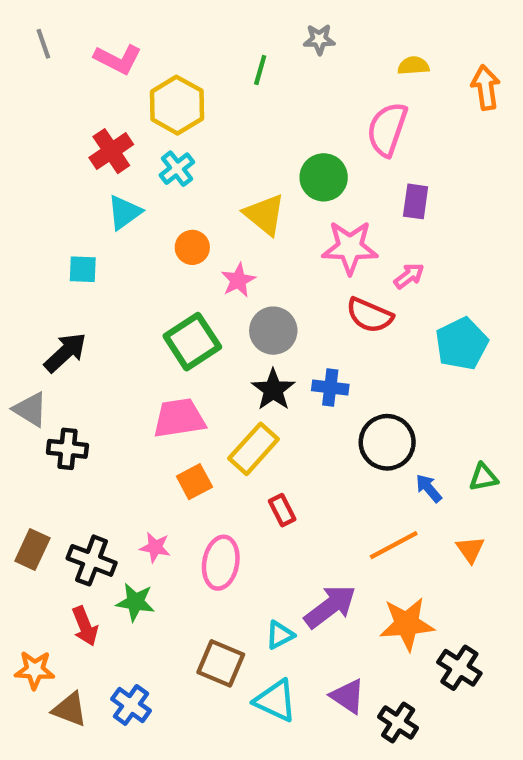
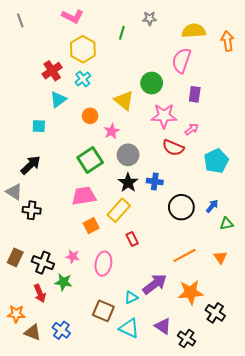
pink L-shape: (118, 59) -> (73, 16), moved
yellow semicircle: (413, 66) -> (194, 31), size x1.6
blue arrow: (429, 488) -> (212, 206), moved, turned 80

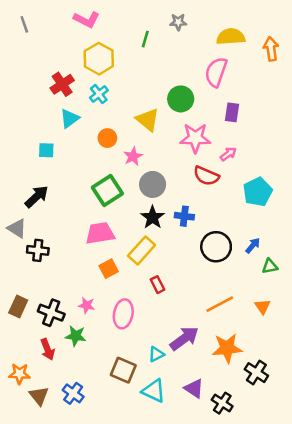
brown triangle: (33, 332) -> (39, 396), turned 30

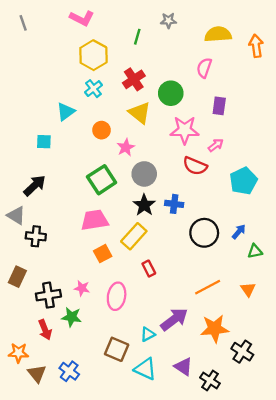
pink semicircle: (216, 72) -> (204, 68), size x0.7
red cross: (62, 84) -> (134, 79), moved
brown rectangle: (18, 307) -> (17, 277), moved
black cross: (51, 313) -> (48, 295), turned -30

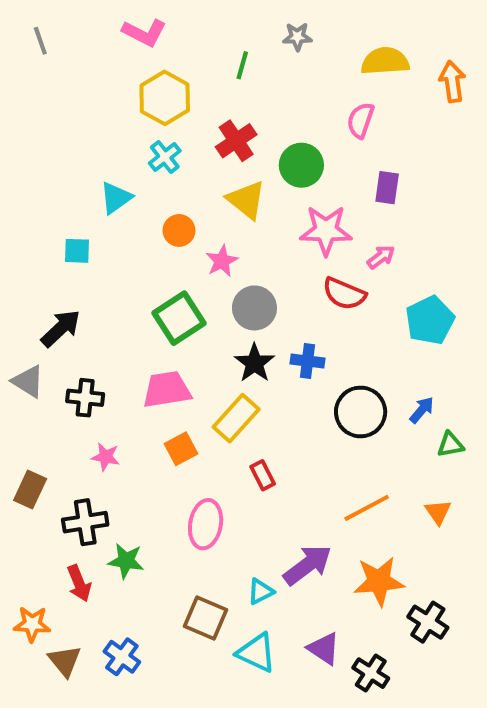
black cross: (36, 236) -> (85, 398), moved
pink star: (82, 288) -> (106, 457), moved

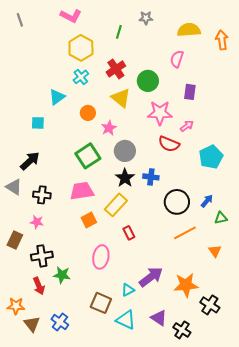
pink star: (106, 457) -> (37, 222), moved
orange line: (367, 508) -> (185, 233), moved

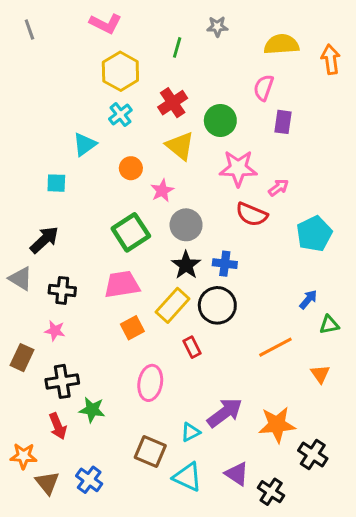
purple rectangle: (190, 92) -> (283, 122), moved
black circle: (177, 202) -> (217, 305), moved

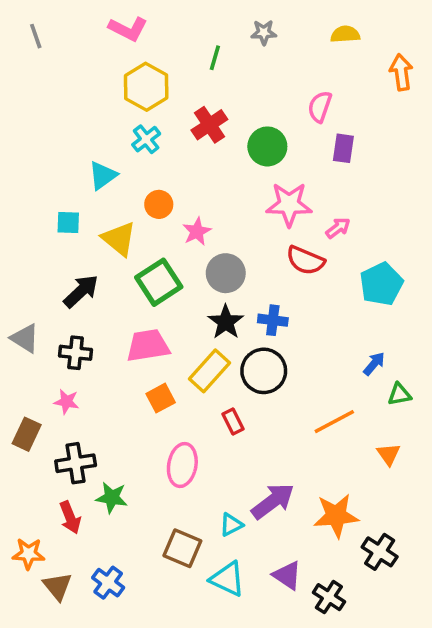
yellow semicircle: (281, 44) -> (345, 34), moved, size x0.7
yellow triangle: (180, 146) -> (119, 239), moved
black arrow: (44, 240) -> (81, 291), moved

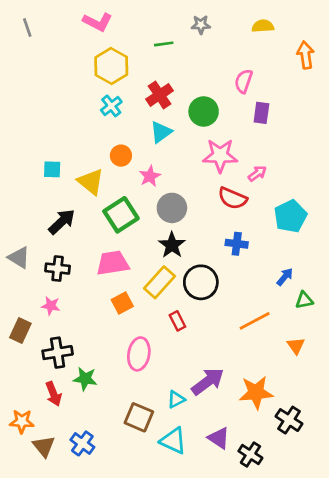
green line: (215, 58) -> (164, 44), turned 66
cyan triangle: (103, 175) -> (161, 132), moved
blue cross: (273, 320) -> (237, 244), moved

